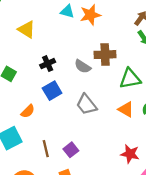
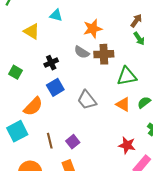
cyan triangle: (67, 11) -> (56, 15), moved
orange star: (90, 15) -> (93, 29), moved
gray semicircle: (83, 66) -> (82, 52), moved
orange semicircle: (28, 111) -> (33, 106), size x1.5

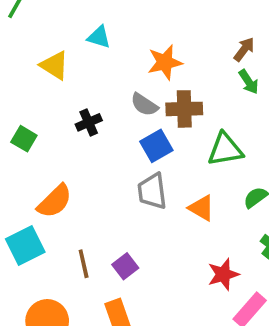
blue square: (55, 87) -> (156, 146), moved
gray trapezoid: (87, 100) -> (152, 191), turned 30
orange triangle: (123, 104) -> (202, 208), moved
red star: (127, 145) -> (223, 274), turned -30

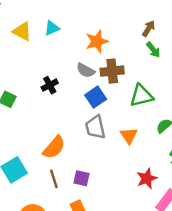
cyan triangle: (99, 37) -> (52, 28), turned -35
yellow triangle: (55, 65) -> (22, 31), moved
orange semicircle: (55, 201) -> (54, 147), moved
orange triangle: (202, 208) -> (129, 136), turned 30
purple square: (125, 266) -> (82, 178), turned -35

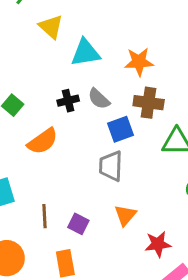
cyan triangle: (52, 28) -> (85, 53), moved, size x1.5
gray semicircle: (86, 70) -> (99, 99), moved
orange triangle: (129, 136) -> (125, 215), moved
orange semicircle: (54, 147) -> (43, 141), moved

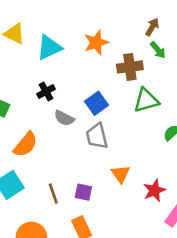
gray semicircle: (99, 99) -> (64, 118), moved
brown cross: (149, 103) -> (130, 67), moved
orange semicircle: (43, 141) -> (25, 144), moved

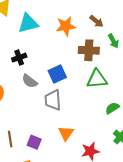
brown arrow: (152, 27) -> (96, 21), moved, turned 88

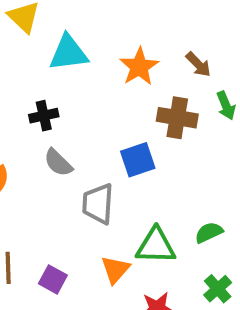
orange star: (66, 26) -> (139, 67), turned -30
blue square: (57, 74) -> (138, 160), moved
green triangle: (97, 79) -> (156, 246), moved

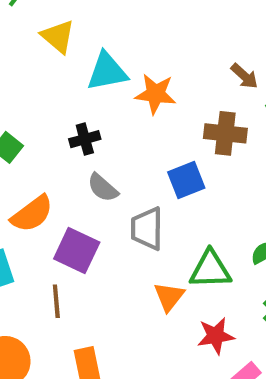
orange star: (139, 67) -> (155, 94), moved, turned -30
purple square: (53, 279) -> (77, 250), moved, size x1.5

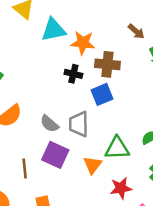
brown cross: (225, 133) -> (107, 64), moved
black cross: (85, 139) -> (73, 74), moved, turned 30
gray semicircle: (103, 188) -> (49, 124), moved
purple square: (77, 250) -> (55, 155), moved

